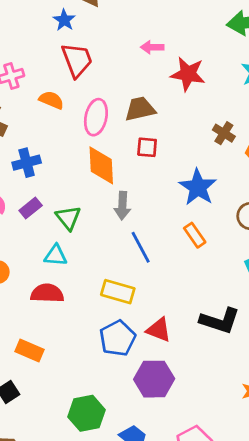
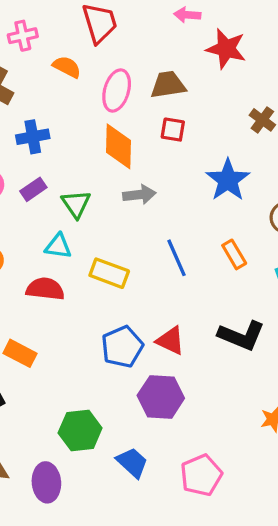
gray arrow: (122, 206) -> (139, 195), turned -104
orange rectangle: (195, 235) -> (234, 254), moved
blue line: (141, 247) -> (176, 258), moved
yellow rectangle: (118, 292) -> (109, 273), moved

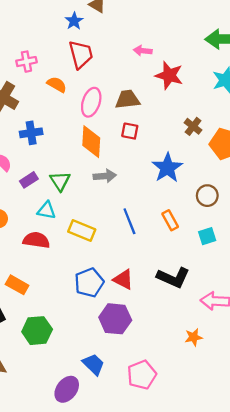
purple rectangle: (33, 189) -> (29, 180), moved
green hexagon: (80, 430) -> (37, 331), moved
purple ellipse: (46, 482) -> (67, 389), moved, turned 40

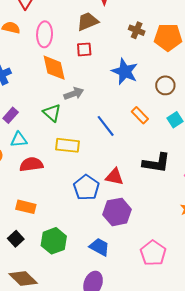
brown trapezoid: (127, 99) -> (88, 21), moved
green triangle: (60, 181) -> (52, 113), moved
cyan triangle: (46, 210) -> (19, 140), moved
blue trapezoid: (93, 364) -> (99, 247), moved

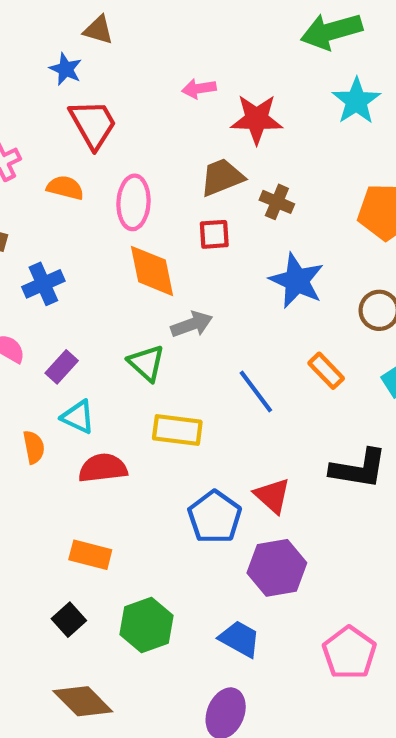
brown cross: (137, 30) -> (277, 202), moved
cyan triangle: (19, 140) -> (78, 417), turned 30
red triangle: (114, 177) -> (272, 496), turned 30

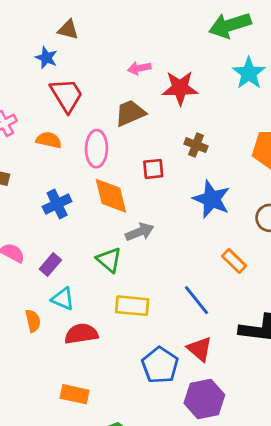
brown trapezoid: (222, 177) -> (130, 113), moved
blue cross: (43, 284) -> (57, 204), moved
blue line: (256, 392) -> (197, 300), moved

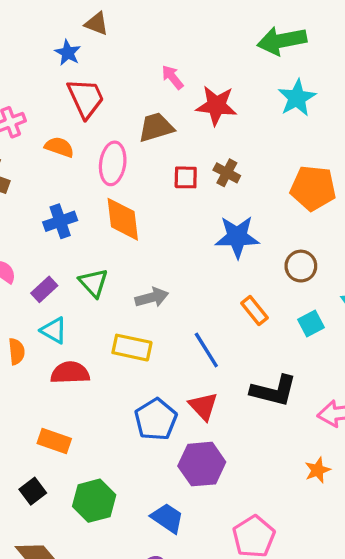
pink arrow: (139, 68) -> (173, 77), turned 55
red square: (153, 169) -> (186, 177), moved
blue star: (212, 199) -> (237, 237), turned -30
gray arrow: (140, 232) -> (152, 297), moved
green triangle: (109, 260) -> (94, 283), moved

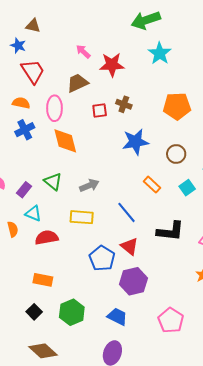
blue cross: (60, 221) -> (25, 130), moved

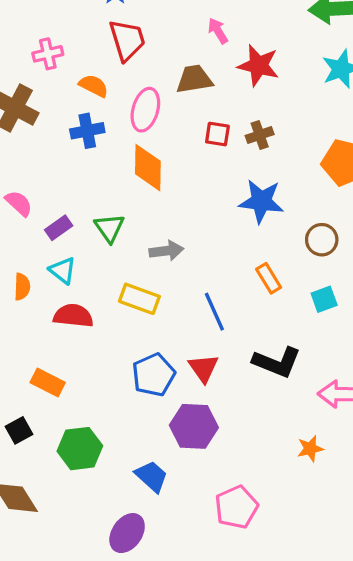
brown cross: (124, 104) -> (260, 135), turned 35

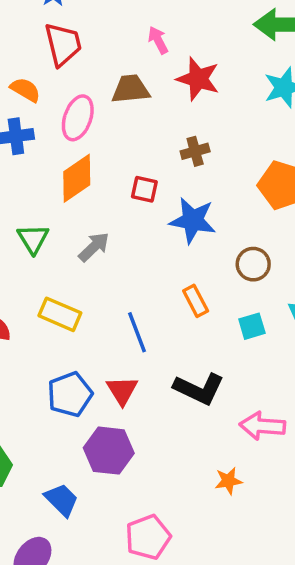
red square: (217, 134) -> (144, 189), moved
orange diamond: (148, 168) -> (77, 178), turned 51
gray arrow: (166, 251) -> (94, 247), moved, turned -40

